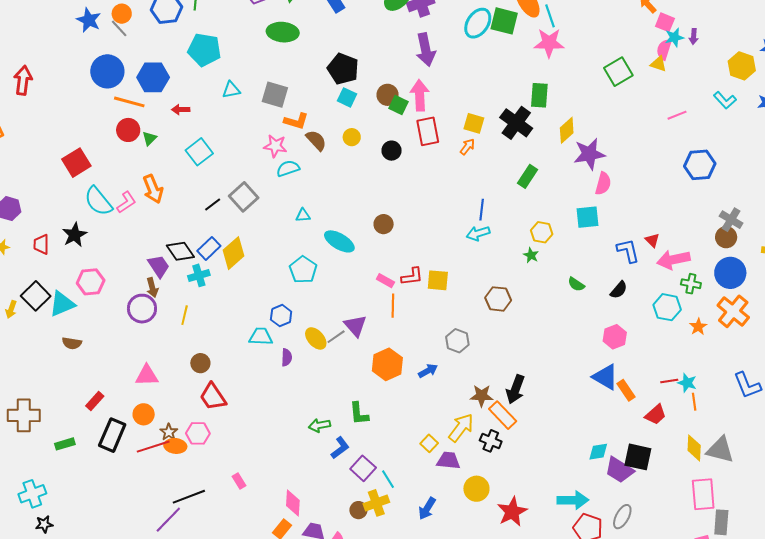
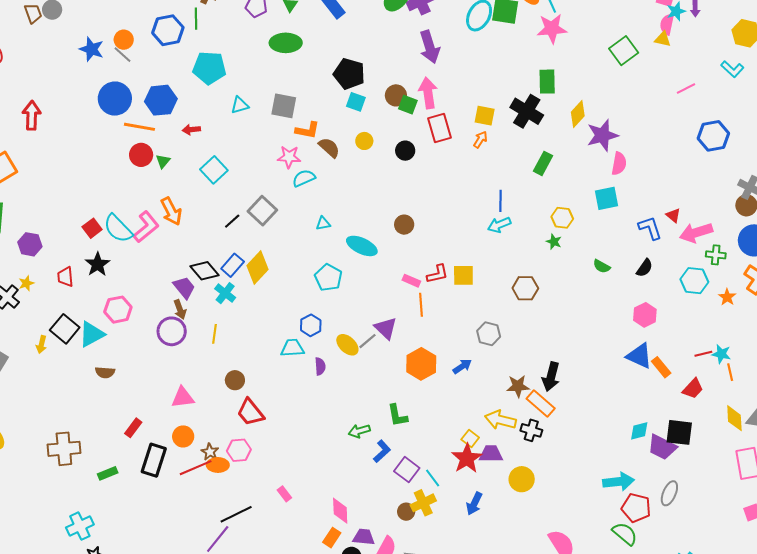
red square: (76, 163) -> (92, 228), moved, size x0.7
pink L-shape: (126, 202) -> (146, 227), size x1.4
cyan cross: (199, 275) -> (225, 293), turned -30
yellow arrow: (461, 428) -> (500, 420), turned -108
red star: (512, 512) -> (467, 458), moved

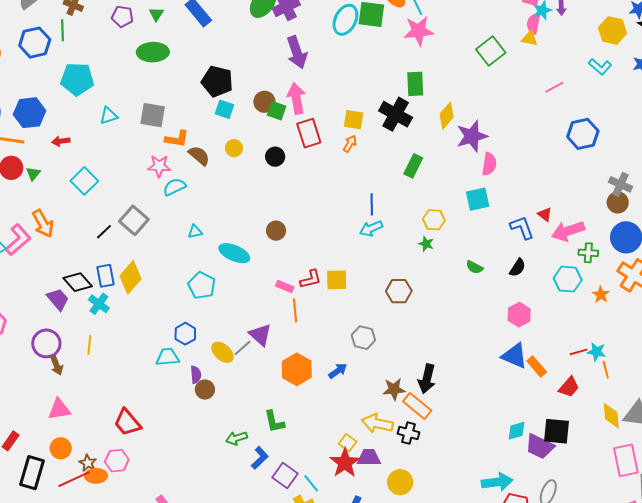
blue rectangle: (233, 265) -> (106, 276), turned -50
brown arrow: (180, 309) -> (57, 365), moved
brown circle: (235, 380) -> (205, 390), moved

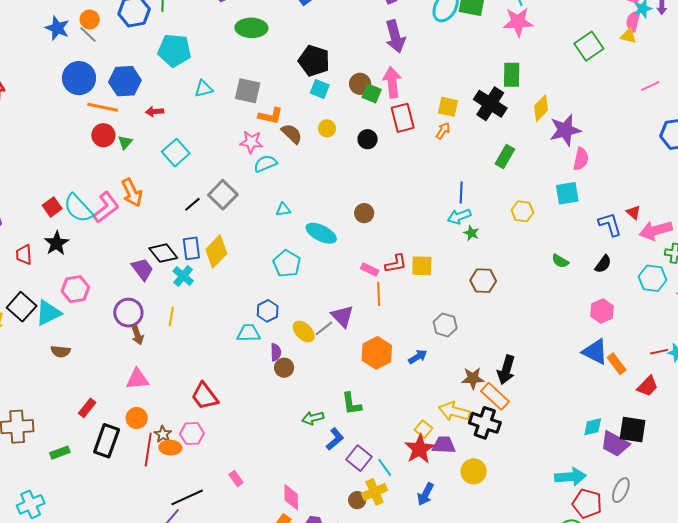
green star: (426, 244) -> (471, 233), moved
black cross: (408, 433) -> (485, 423), size x1.4
red line: (74, 479) -> (148, 450), turned -60

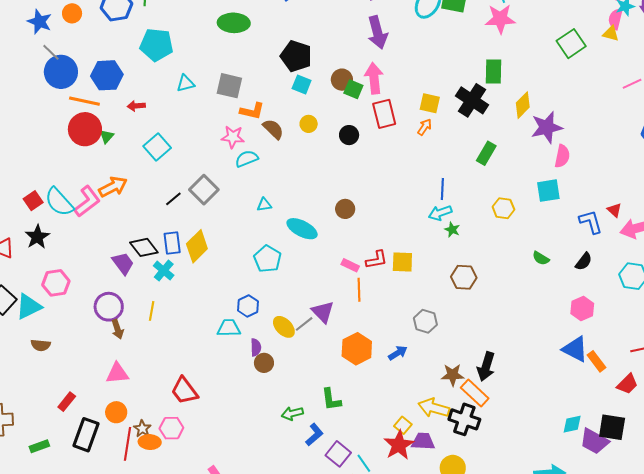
gray line: (88, 34) -> (51, 52), moved
red circle: (103, 135) -> (85, 129), size x1.4
orange arrow: (132, 193) -> (113, 187), turned -92

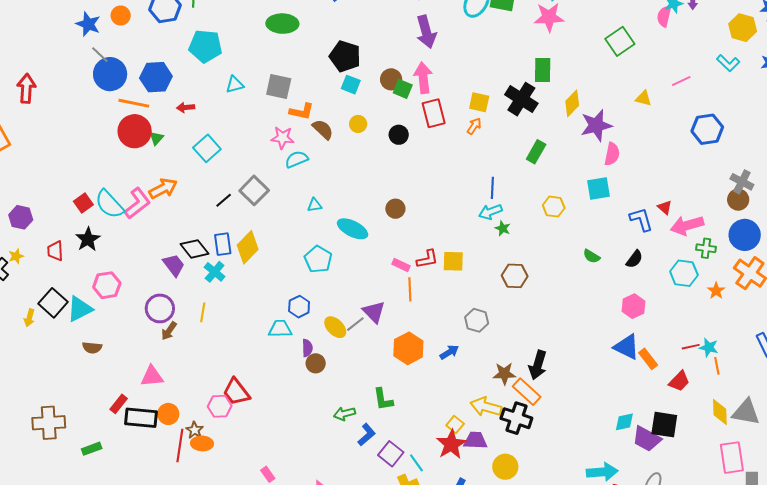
yellow triangle: (611, 34) -> (643, 98), moved
brown arrow: (118, 329) -> (169, 331), turned 54
pink triangle: (117, 373) -> (152, 376), moved
pink hexagon: (171, 428) -> (220, 406), moved
black rectangle: (86, 435) -> (141, 418), moved, turned 76

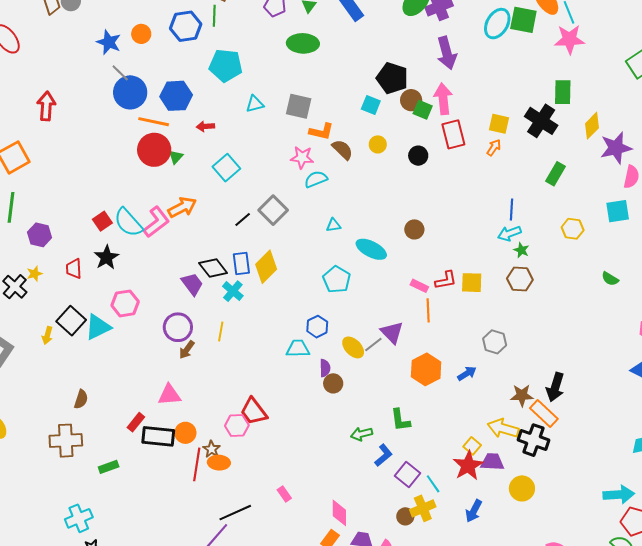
black pentagon: (345, 56) -> (392, 78), moved
brown hexagon: (515, 276) -> (520, 279), moved
brown semicircle: (92, 348) -> (81, 399), moved, turned -78

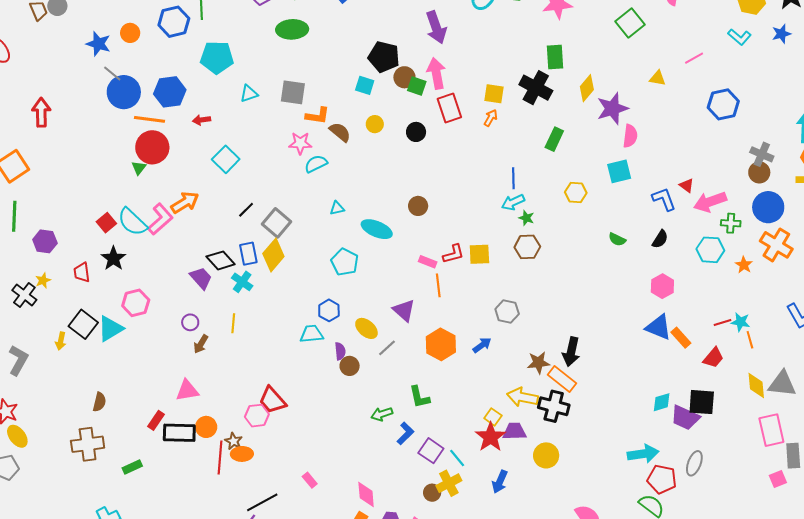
green triangle: (176, 157) -> (139, 168), moved
gray square: (273, 210) -> (276, 223), moved
purple circle: (178, 327) -> (190, 322), size x0.6
gray line: (373, 344) -> (387, 348), moved

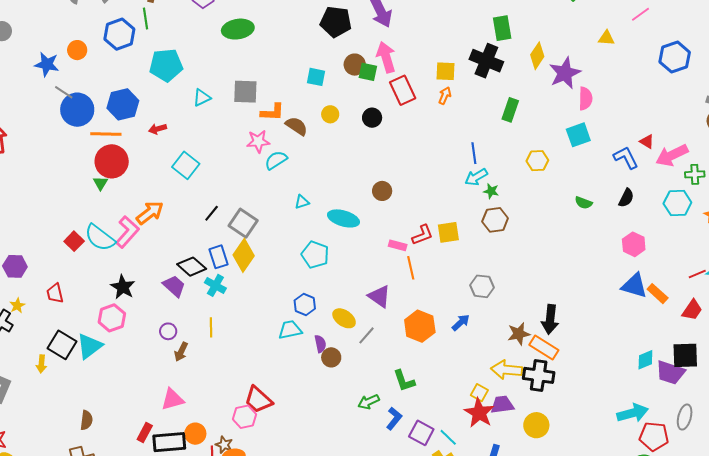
black pentagon: (384, 57) -> (336, 22), moved
black star: (113, 258) -> (123, 287), moved

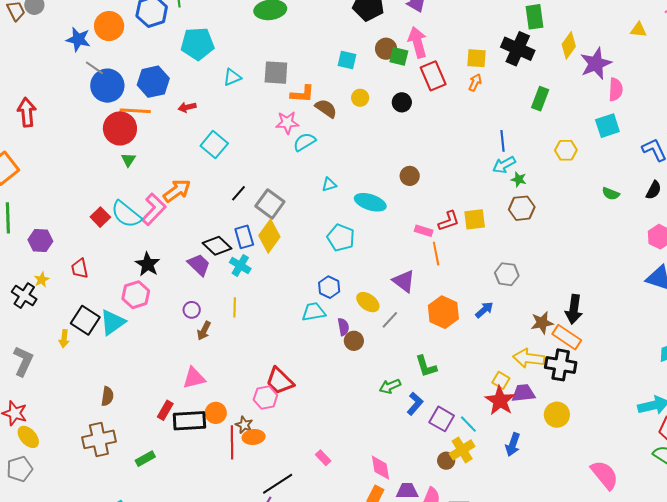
orange circle: (77, 50) -> (109, 26), size x1.5
red circle: (112, 161) -> (120, 128), moved

